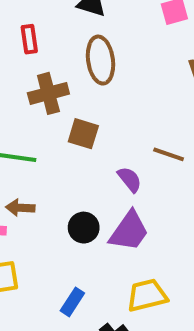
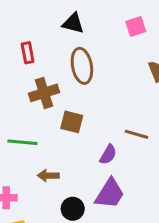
purple semicircle: (130, 179) -> (108, 155), turned 72
brown arrow: (20, 208) -> (48, 176), moved
black circle: (84, 228) -> (73, 209), moved

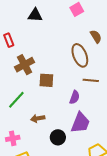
brown ellipse: (82, 66) -> (80, 55), moved
green line: (22, 142) -> (16, 100), turned -42

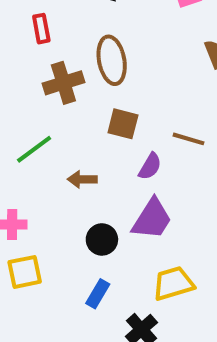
brown ellipse: (80, 55) -> (112, 60), moved
brown square: (46, 80) -> (123, 124), moved
brown arrow: (38, 118) -> (82, 179), moved

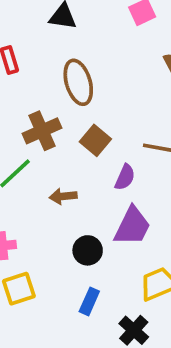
brown cross: (63, 83) -> (42, 131), moved
brown square: (123, 124) -> (95, 140), turned 32

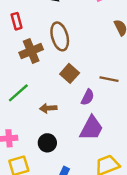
brown cross: (42, 131) -> (31, 51), moved
black circle: (88, 250) -> (47, 143), moved

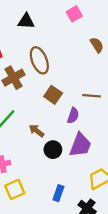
brown arrow: (48, 108) -> (37, 131), turned 49
black circle: (47, 143) -> (53, 150), moved

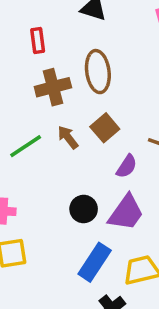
brown arrow: (37, 131) -> (68, 137), moved
blue rectangle: (58, 193) -> (95, 262), moved, size x1.5

